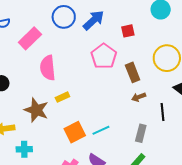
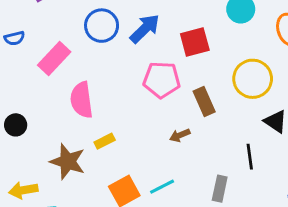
red square: (128, 31) -> (195, 42), size x1.5
pink pentagon: (104, 56) -> (162, 80), turned -30
brown arrow: (139, 97) -> (180, 135), moved

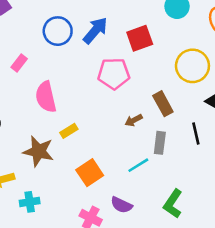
pink rectangle: (54, 59) -> (19, 63), size x0.6
brown rectangle: (204, 102) -> (163, 104), moved
cyan line: (162, 187) -> (138, 165), moved
gray rectangle: (220, 189) -> (160, 143), moved

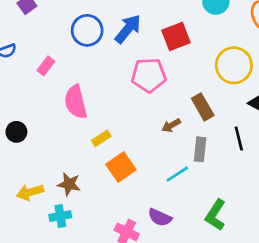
brown star: (38, 151) -> (69, 184), moved, size x0.7
orange square: (90, 173) -> (121, 167), moved

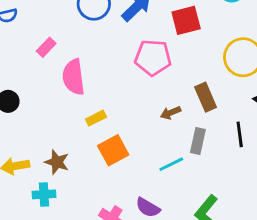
pink rectangle: (46, 66) -> (46, 47), moved

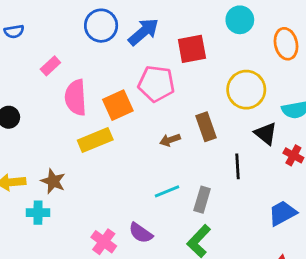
yellow rectangle: (96, 118) -> (95, 140), size x1.6
gray rectangle: (198, 141) -> (202, 200), moved
orange square: (113, 150) -> (118, 105), moved

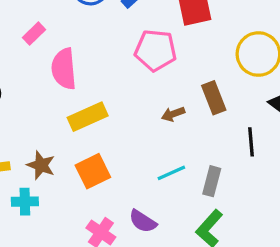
orange square: (118, 105) -> (93, 171), moved

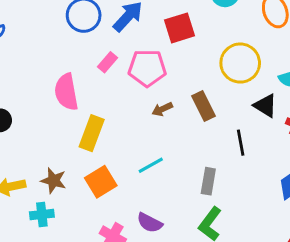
pink rectangle: (34, 34) -> (107, 62), moved
brown arrow: (173, 114) -> (162, 109), moved
yellow rectangle: (88, 117) -> (92, 133), turned -40
cyan line: (171, 173) -> (151, 165), moved

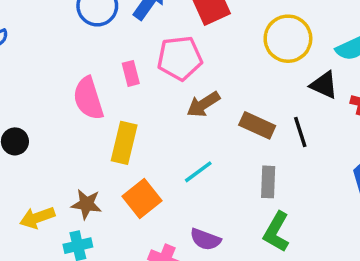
pink rectangle: (107, 62) -> (131, 73), moved, turned -48
brown rectangle: (204, 106) -> (257, 125), moved, turned -32
brown arrow: (162, 109) -> (203, 104), size x1.4

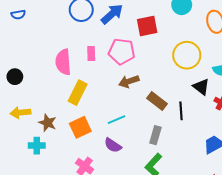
yellow arrow: (37, 218) -> (20, 113), moved
purple semicircle: (205, 239) -> (113, 145), moved

